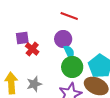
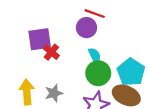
purple square: (22, 38) -> (40, 39), size x1.5
purple circle: (63, 39) -> (86, 28), moved

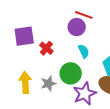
purple square: (40, 39) -> (24, 36), moved
green circle: (98, 73) -> (71, 73), moved

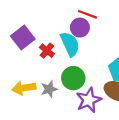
purple square: (24, 36) -> (23, 37), turned -30
cyan semicircle: (84, 51) -> (70, 44), moved, size x1.6
yellow arrow: (25, 82) -> (24, 88), turned -95

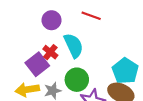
purple circle: (80, 28) -> (52, 20), moved
purple square: (23, 37) -> (37, 64), moved

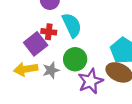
red cross: (50, 52) -> (49, 32), turned -32

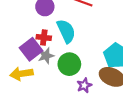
gray star: (51, 70) -> (46, 56), moved
purple star: (90, 81) -> (84, 85), size x0.6

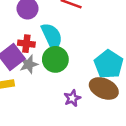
green circle: (69, 64) -> (55, 59), moved

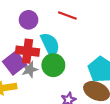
red cross: (26, 44) -> (27, 51), size x1.5

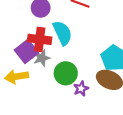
green circle: (53, 65) -> (66, 73), moved

